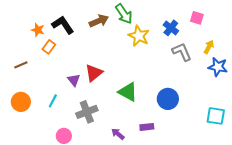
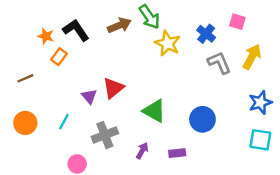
yellow arrow: (209, 47) -> (252, 57), size x1.5
blue star: (218, 67) -> (260, 102), moved, turned -30
purple arrow: (118, 134) -> (142, 151), moved, turned 80

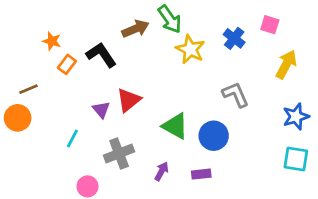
black L-shape: (76, 30) -> (101, 55), moved
gray L-shape: (219, 63) -> (236, 95), moved
blue circle: (202, 119) -> (214, 136), moved
orange circle: (25, 123) -> (18, 118), moved

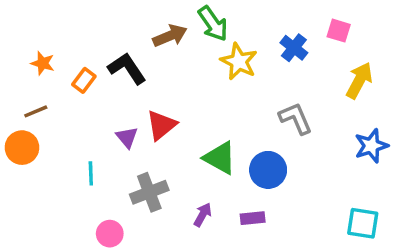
orange star: (52, 41) -> (43, 63), moved
cyan line: (72, 138) -> (91, 173), turned -30
cyan square: (296, 159) -> (363, 223), moved

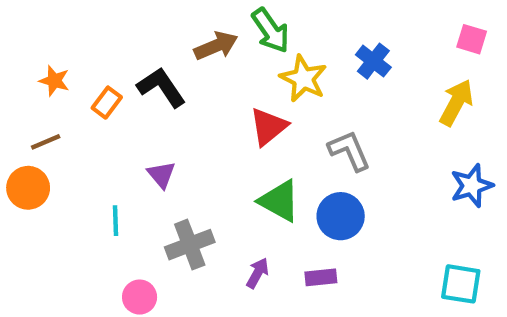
pink square: (339, 31) -> (472, 39), moved
gray L-shape: (296, 118) -> (349, 151), moved
red triangle: (161, 125) -> (268, 127), moved

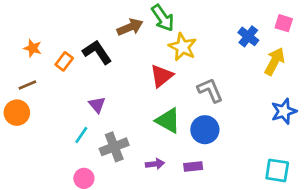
blue cross: (373, 61) -> (248, 36), moved
cyan line: (115, 221) -> (81, 135), moved, turned 36
purple arrow: (258, 273) -> (155, 164), turned 54

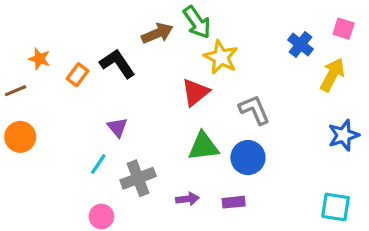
brown line: (27, 85) -> (15, 91), moved
green triangle: (168, 121) -> (203, 146), turned -36

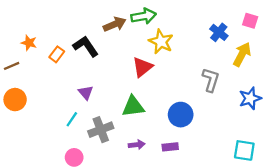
green arrow: (197, 22) -> (144, 16), turned -65
gray L-shape: (254, 110) -> (211, 80), moved, turned 40
green triangle: (203, 146) -> (133, 106), moved

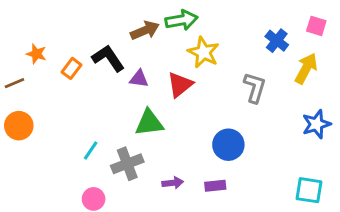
gray L-shape: (211, 80) -> (255, 88), moved
purple triangle: (86, 93) -> (139, 79), moved, turned -42
green triangle: (133, 106) -> (149, 123), moved

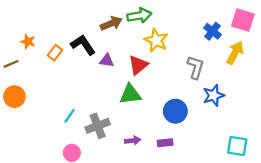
pink square: (316, 26) -> (243, 20), size x1.5
green triangle: (149, 123) -> (130, 94), moved
blue star: (316, 124) -> (214, 95), moved

